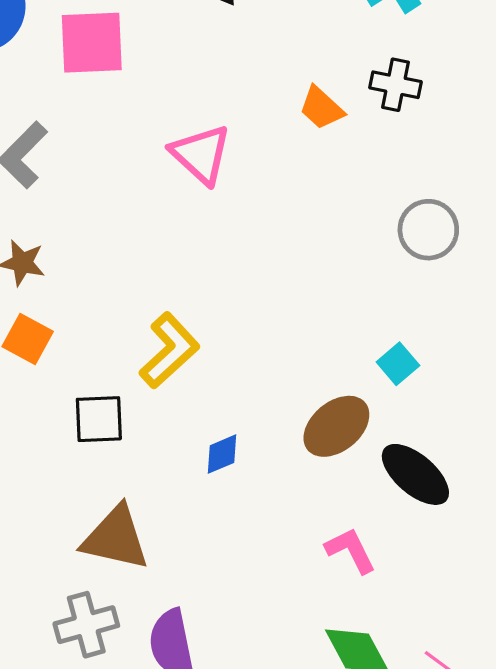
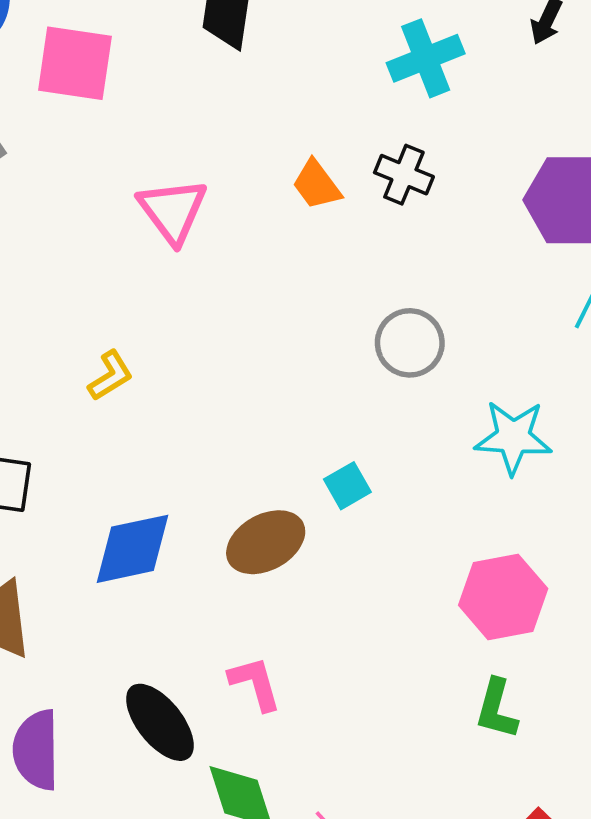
yellow L-shape: (169, 351) -> (110, 376), moved, size x0.6
blue diamond: (222, 454) -> (132, 549), size x1.8
black ellipse: (415, 474) -> (160, 722), moved

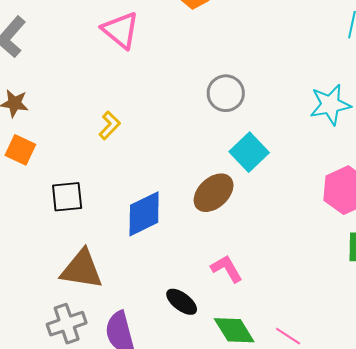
gray circle: (410, 343) -> (226, 93), moved
cyan square: (347, 486) -> (249, 152), size x1.5
black ellipse: (160, 722) -> (182, 302), size x0.7

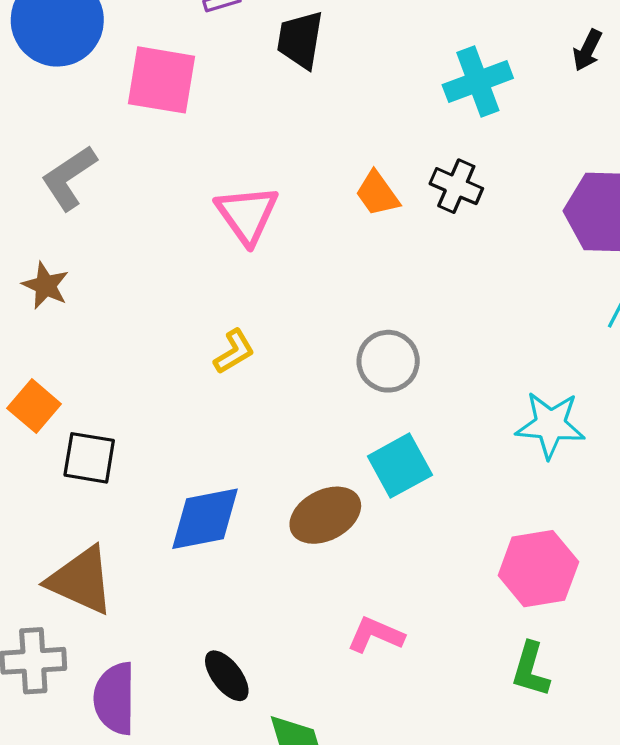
yellow L-shape: (110, 125) -> (234, 352), moved
orange square: (20, 150) -> (34, 406), moved
pink L-shape: (227, 269) -> (376, 635), moved, turned -52

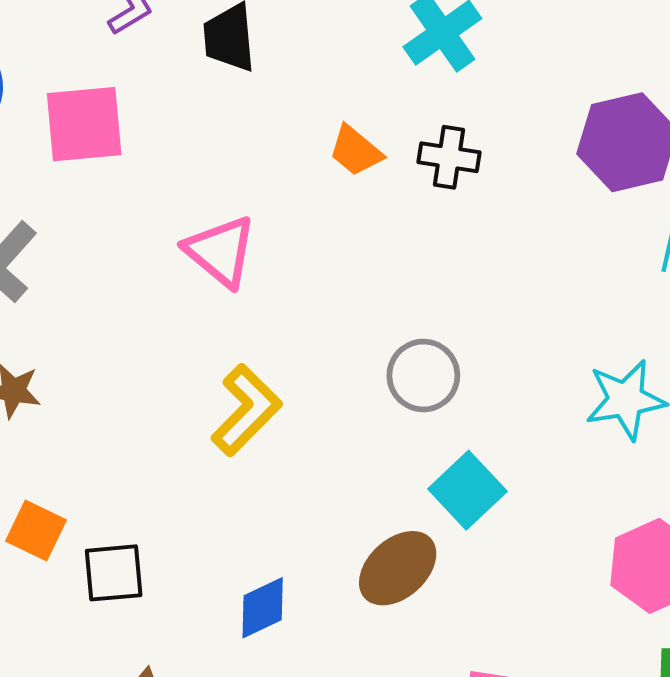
orange trapezoid: (377, 194) -> (356, 151), moved
yellow L-shape: (234, 352) -> (246, 410), size x1.6
blue diamond: (205, 519) -> (263, 608), size x0.7

